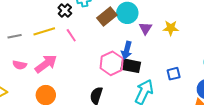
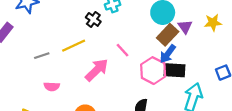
brown rectangle: (107, 17) -> (168, 35), moved
pink line: (71, 35) -> (122, 50), moved
blue arrow: (127, 50) -> (168, 54), turned 30
pink arrow: (46, 64) -> (97, 70), moved

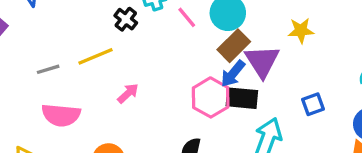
purple triangle: (185, 27) -> (262, 61), moved, size x1.6
pink line: (122, 50) -> (187, 17), moved
pink arrow: (97, 70) -> (128, 93), size x0.6
pink semicircle: (52, 86) -> (61, 115), size x1.6

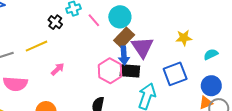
yellow star: (301, 30) -> (184, 38), moved
blue arrow: (233, 74) -> (124, 55), turned -42
blue square: (313, 104) -> (175, 74), size x1.6

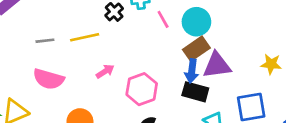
purple triangle: (142, 47) -> (217, 65), turned 45
pink hexagon: (110, 71) -> (142, 89), moved

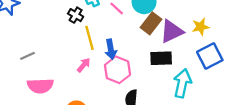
yellow line: (85, 37) -> (90, 38), moved, turned -75
yellow star: (271, 64) -> (201, 27), moved
blue arrow: (192, 71) -> (111, 49), moved

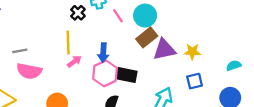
yellow line: (90, 38) -> (68, 42), moved
gray line: (27, 56) -> (20, 51), moved
blue square: (210, 56) -> (195, 81), size x0.7
black rectangle: (161, 58) -> (127, 75), moved

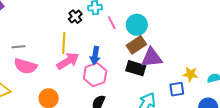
yellow star: (192, 52) -> (190, 74), moved
pink arrow: (74, 61) -> (68, 61), size x1.6
black rectangle: (127, 75) -> (136, 68), moved

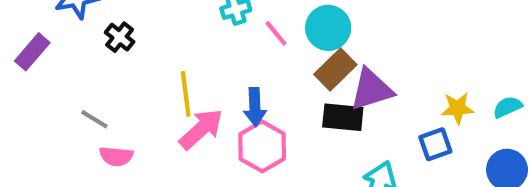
black cross: (75, 17) -> (120, 37), moved
gray line: (19, 47) -> (94, 119), turned 48
pink semicircle: (26, 66) -> (116, 156), size x0.7

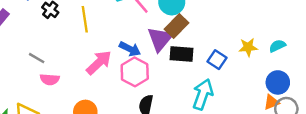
purple triangle: (371, 89) -> (160, 39), moved, turned -32
yellow line: (186, 94) -> (85, 19), moved
blue arrow: (255, 107) -> (130, 49), turned -60
blue square: (435, 144) -> (217, 60), moved, turned -36

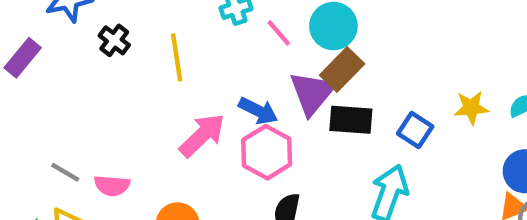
gray line: (37, 58) -> (65, 172), moved
pink semicircle: (50, 79) -> (112, 186), moved

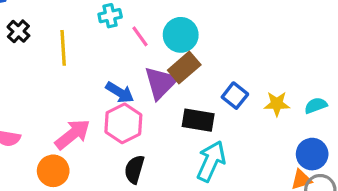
black rectangle: (351, 120) -> (198, 120), moved
blue square: (415, 130) -> (235, 96), moved
pink arrow: (202, 135) -> (73, 134), moved

